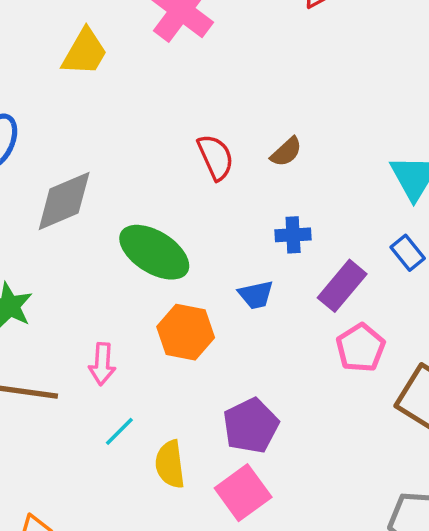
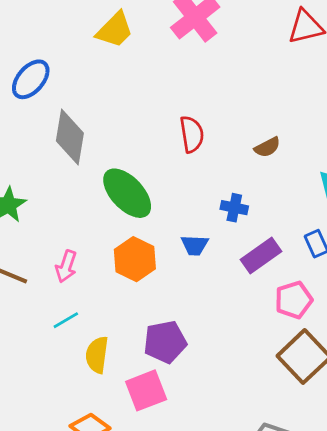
brown semicircle: (286, 152) -> (267, 147), moved
gray diamond: (64, 201) -> (70, 137), turned -72
pink pentagon: (361, 348) -> (294, 300), moved

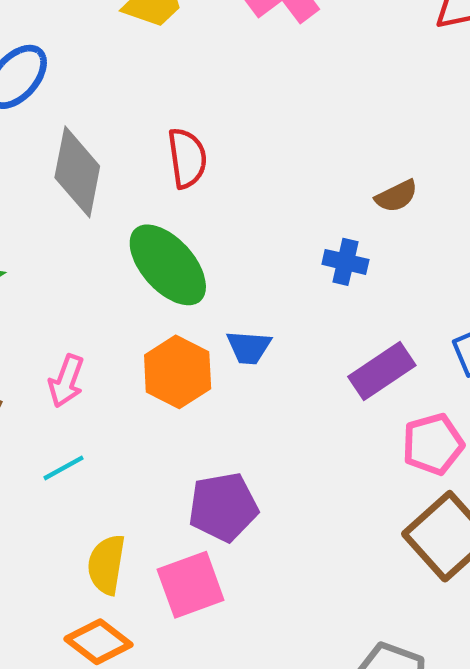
red semicircle: (192, 134) -> (187, 158), moved
blue cross: (234, 208) -> (345, 262), moved
blue trapezoid: (195, 245) -> (249, 347), moved
yellow semicircle: (97, 355) -> (106, 565), moved

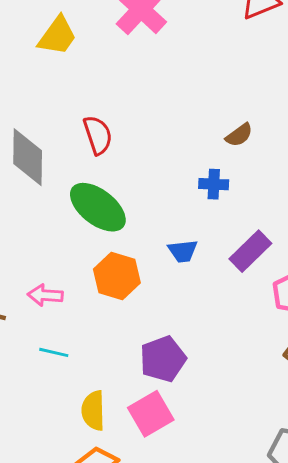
blue trapezoid: (249, 347) -> (183, 251), moved
pink arrow: (66, 381) -> (45, 295), turned 84
cyan line: (64, 468) -> (54, 352), turned 52

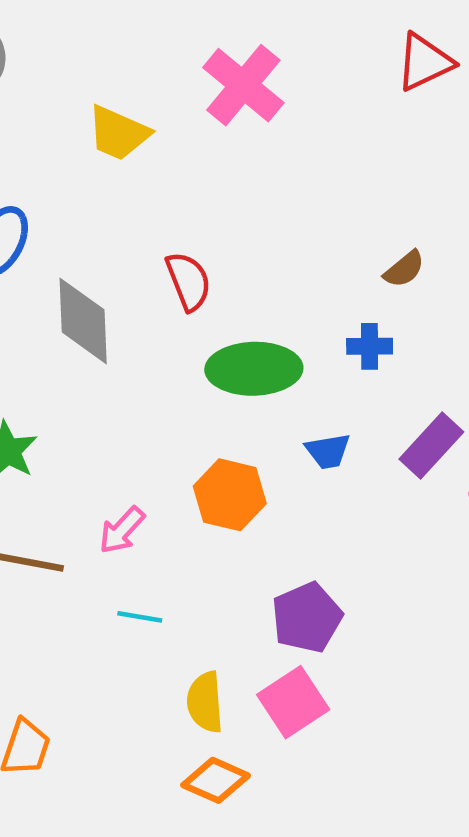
yellow trapezoid: (57, 36) -> (118, 133), turned 81
green ellipse: (98, 207) -> (254, 369), moved, turned -36
pink arrow: (45, 295) -> (122, 530), turned -48

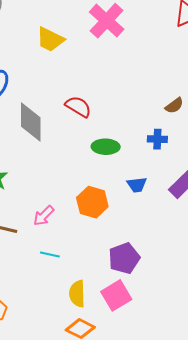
red semicircle: (188, 281) -> (78, 107), turned -40
green ellipse: (254, 369) -> (106, 147), size x0.7

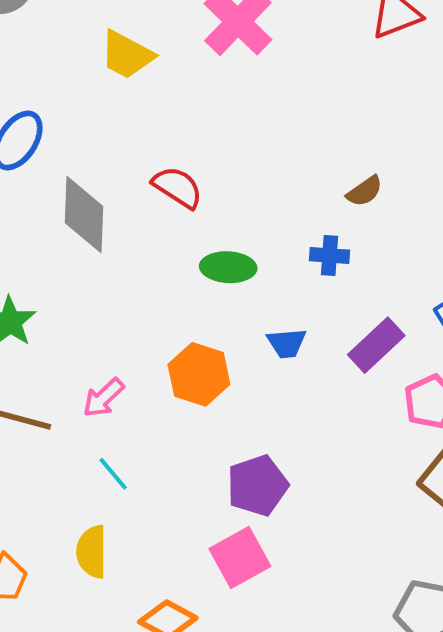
cyan line: (50, 255) -> (113, 474), turned 36
yellow semicircle: (77, 294) -> (92, 552), moved

